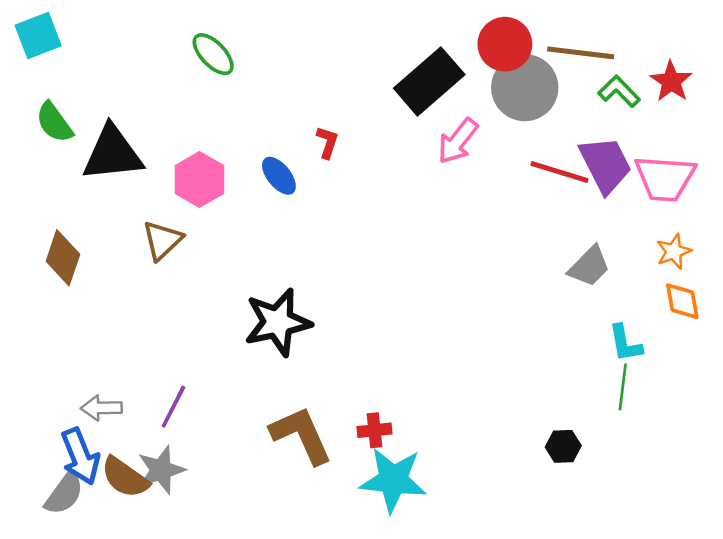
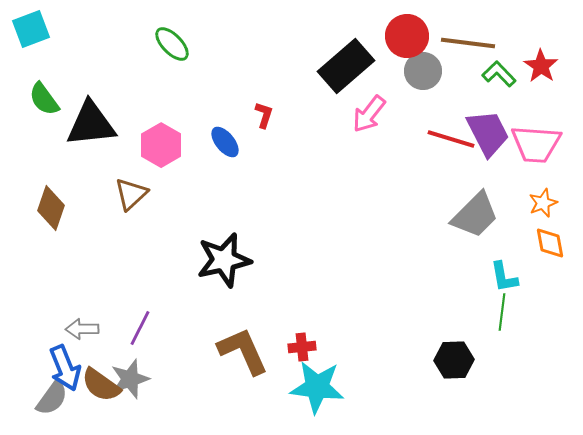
gray circle: (525, 88) -> (423, 71), size x0.7
gray trapezoid: (589, 266) -> (475, 215), size x1.4
black hexagon: (563, 446) -> (454, 360), size x1.4

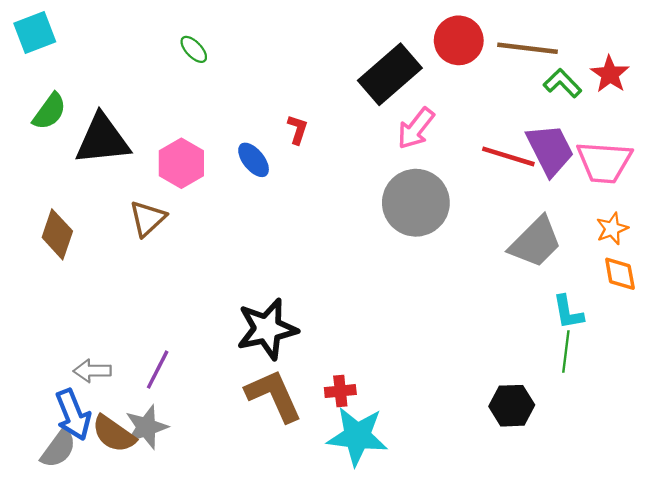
green ellipse: (172, 44) -> (194, 49), size x0.7
gray circle: (423, 71) -> (416, 203), moved, size x1.6
green semicircle: (44, 99) -> (49, 111), turned -108
black star: (224, 260) -> (267, 329), moved

